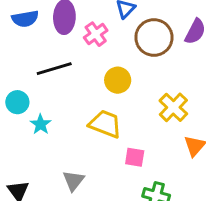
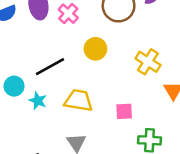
black line: (54, 69) -> (50, 67), moved
yellow trapezoid: (105, 124) -> (78, 100), moved

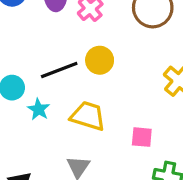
yellow circle: (95, 49) -> (100, 60), moved

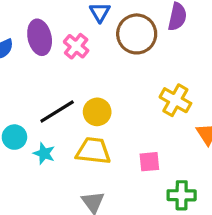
yellow circle: (100, 60) -> (97, 112), moved

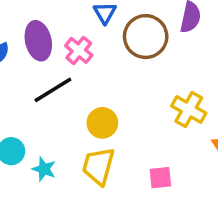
black line: (57, 111) -> (53, 90), moved
yellow trapezoid: (93, 151) -> (98, 166), turned -81

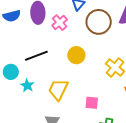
black line: (53, 90) -> (36, 56), moved
yellow circle: (102, 123) -> (76, 55), moved

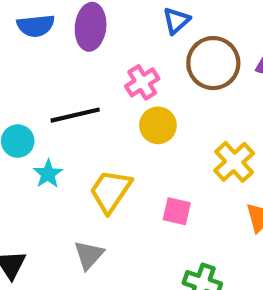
pink cross: (60, 23) -> (142, 82), moved
pink square: (92, 103) -> (177, 211), moved

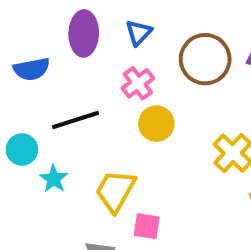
blue triangle: (176, 21) -> (139, 33), moved
blue semicircle: (36, 26) -> (32, 69), moved
pink square: (177, 211) -> (147, 226), moved

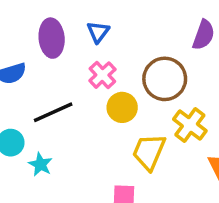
brown circle: (205, 59) -> (165, 79), moved
yellow trapezoid: (116, 191) -> (149, 152), moved

